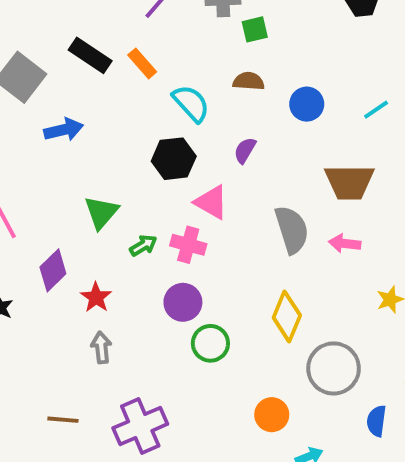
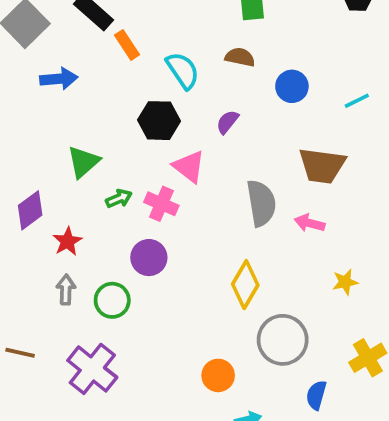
orange rectangle: (142, 63) -> (127, 45), moved
green circle: (210, 343) -> (112, 300), moved
purple cross: (140, 426) -> (92, 369), turned -36

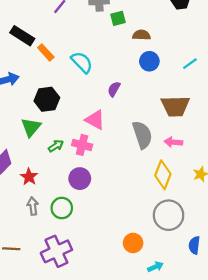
brown semicircle: (240, 57) -> (142, 35), moved
black hexagon: (159, 121) -> (47, 99), moved
yellow diamond: (245, 285) -> (163, 175), moved
purple cross: (92, 369) -> (56, 251), turned 36

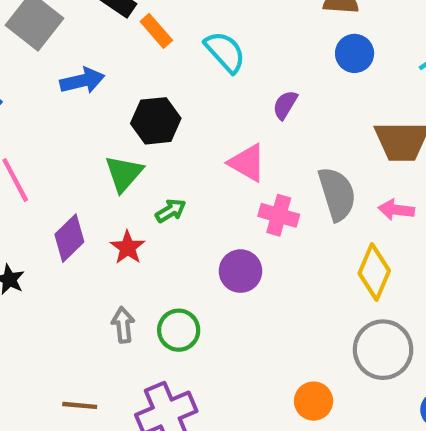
pink cross: (82, 145) -> (279, 215), moved
red star: (29, 177) -> (128, 247), moved
purple circle: (80, 179) -> (240, 271), moved

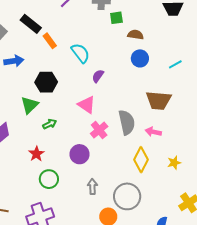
purple semicircle: (285, 105) -> (98, 76), moved
pink cross: (279, 215) -> (99, 130), turned 30
red star: (128, 247) -> (36, 154), moved
gray arrow: (123, 325) -> (92, 187), moved
gray circle: (383, 350) -> (127, 196), moved

